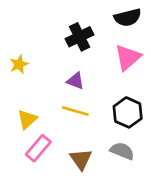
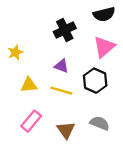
black hexagon: (128, 112) -> (95, 81), moved
yellow triangle: (27, 119) -> (29, 85), moved, turned 36

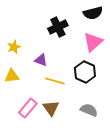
purple triangle: (61, 66) -> (41, 60), moved
yellow triangle: (29, 85) -> (12, 76), moved
brown triangle: (66, 130) -> (51, 108), moved

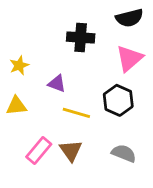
black cross: (58, 27) -> (81, 37), turned 30

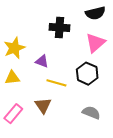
yellow star: (19, 65) -> (14, 48), size x1.5
pink rectangle: (39, 151) -> (13, 114), moved
brown triangle: (71, 151) -> (43, 105), moved

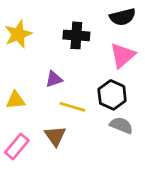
yellow star: (14, 48) -> (18, 34), moved
purple triangle: (42, 61) -> (54, 79), turned -40
gray semicircle: (91, 113) -> (121, 125), moved

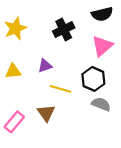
black cross: (76, 35) -> (64, 29), turned -30
yellow triangle: (16, 100) -> (13, 71), moved

